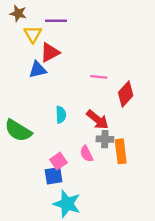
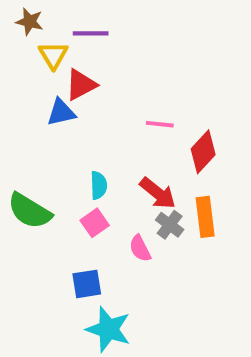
gray cross: (105, 139) -> (170, 225), turned 35
orange rectangle: (121, 151) -> (205, 217), moved
pink square: (58, 161) -> (95, 223), moved

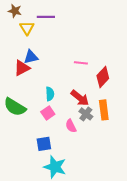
red triangle: (81, 85) -> (22, 68), moved

